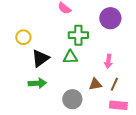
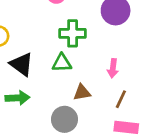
black triangle: (40, 58) -> (22, 64), turned -48
brown triangle: (95, 84) -> (82, 92), moved

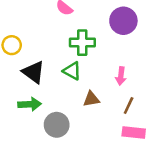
green triangle: (62, 63) -> (72, 71), turned 30
gray circle: (64, 119) -> (57, 125), moved

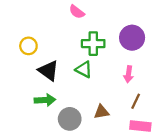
purple circle: (123, 21) -> (132, 38), moved
brown triangle: (91, 99) -> (101, 112), moved

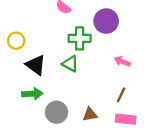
purple circle: (132, 38) -> (106, 21), moved
pink arrow: (129, 74) -> (122, 61), moved, turned 105
brown triangle: (101, 112) -> (90, 115), moved

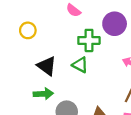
yellow circle: (16, 41) -> (28, 30), moved

